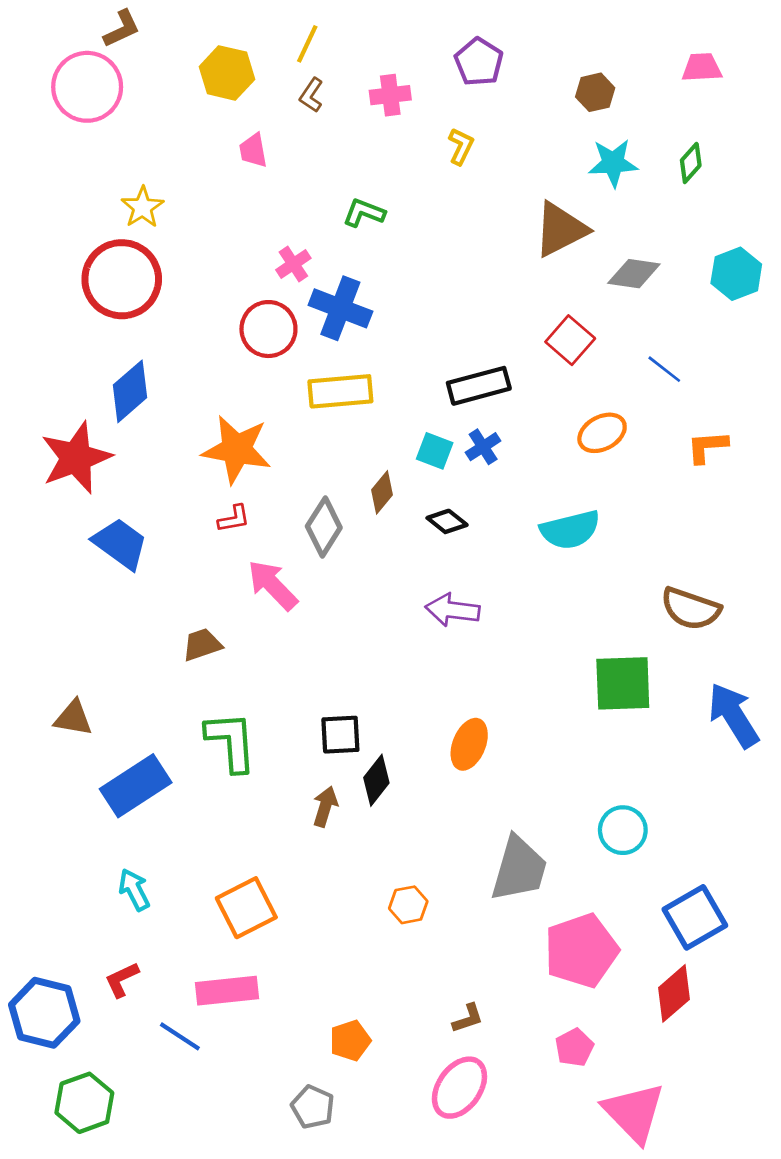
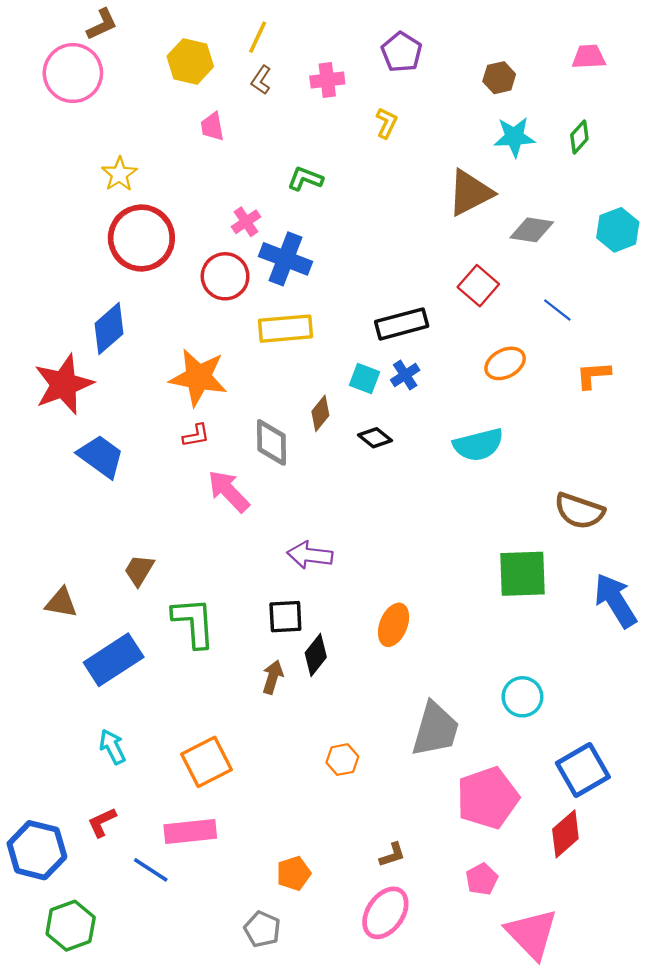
red circle: (122, 279) -> (141, 238), moved
gray diamond: (324, 527) -> (272, 442), turned -33
purple arrow: (453, 610) -> (310, 555), moved
brown trapezoid: (202, 645) -> (139, 570), moved, turned -40

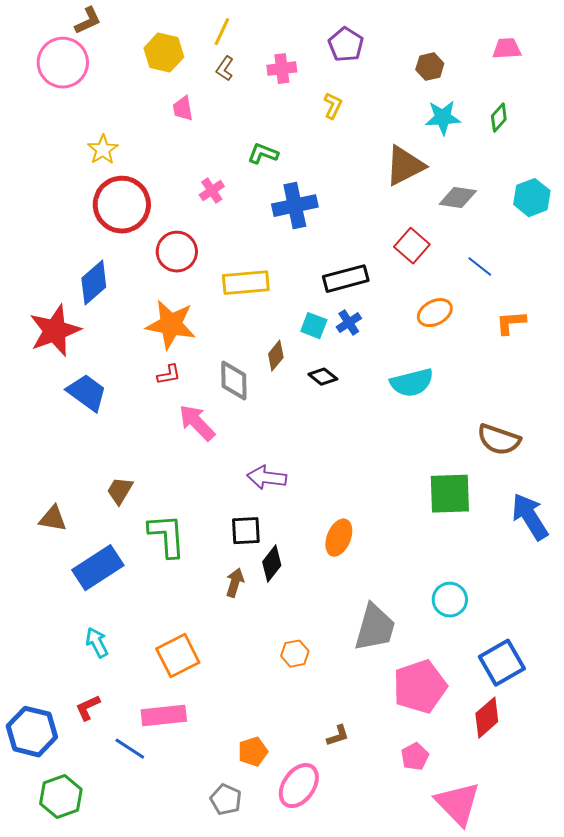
blue cross: (285, 259) -> (295, 206), moved, turned -33
red circle: (225, 276) -> (177, 252), moved
pink ellipse: (385, 913) -> (299, 786), moved

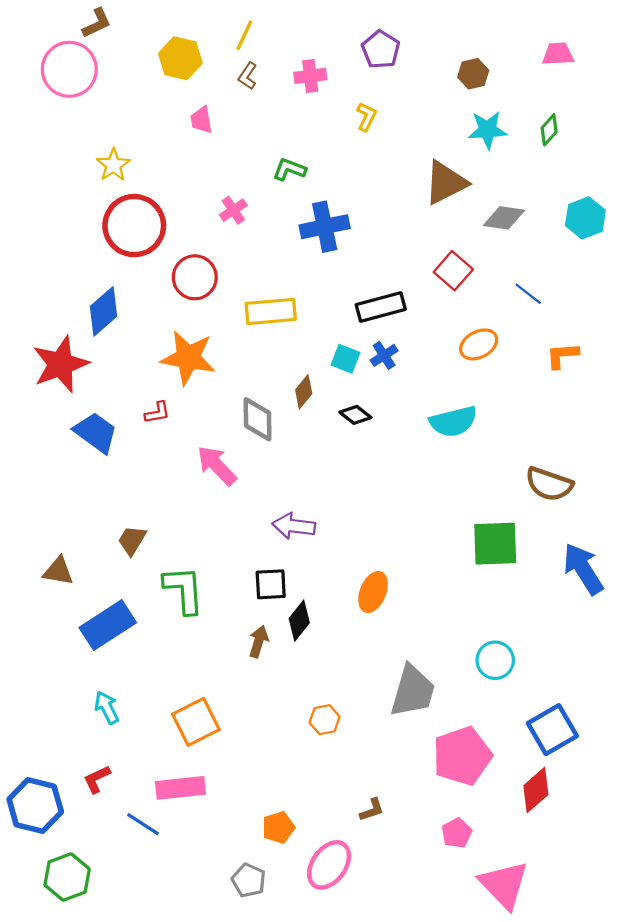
red L-shape: (169, 375) -> (157, 413), moved

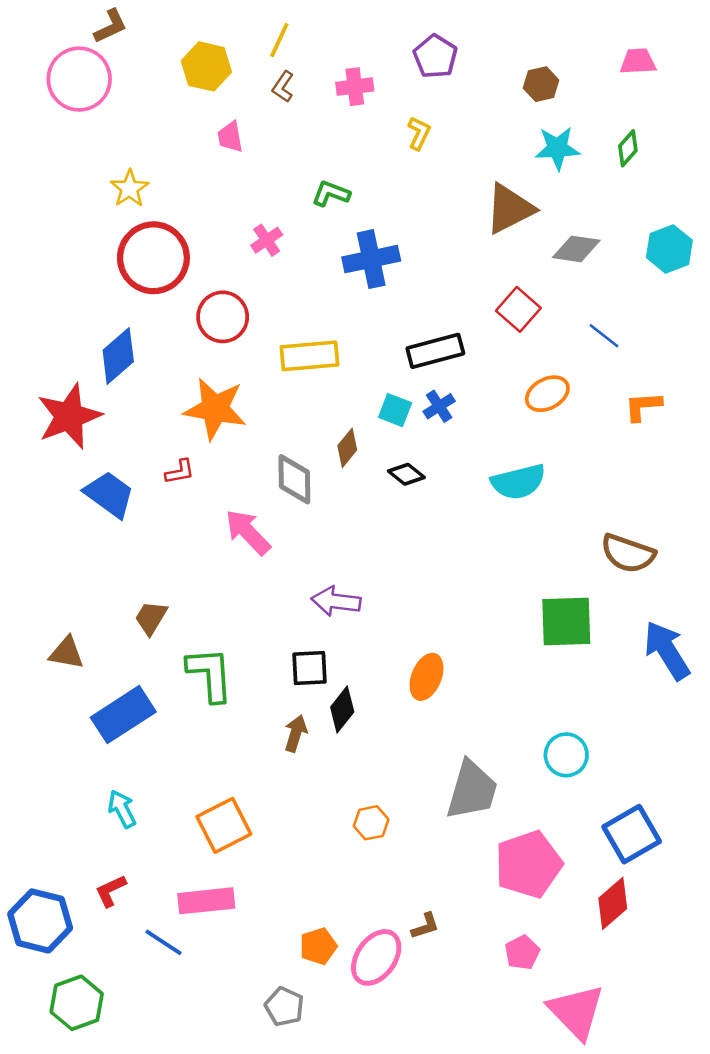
pink ellipse: (329, 865) -> (376, 957), moved

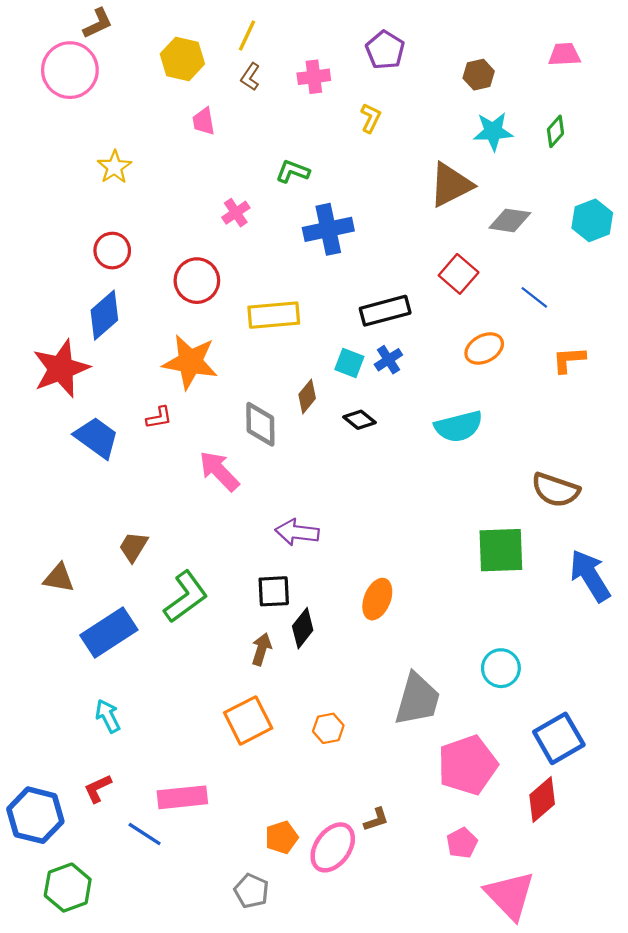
red circle: (153, 258) -> (112, 251), moved, size x0.6
green L-shape: (210, 674) -> (186, 597), turned 58
orange square: (224, 825) -> (248, 720), moved

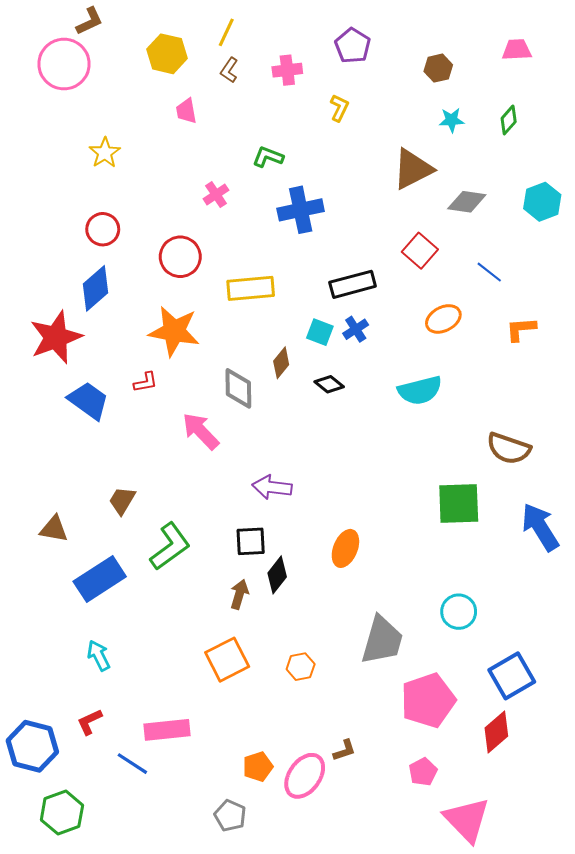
cyan star: (493, 131) -> (452, 120), size x0.7

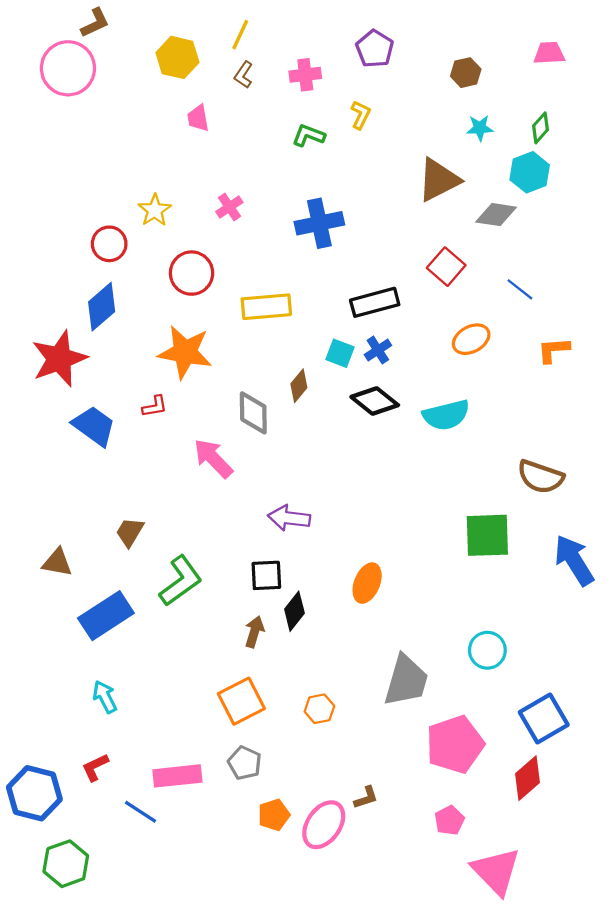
yellow star: (105, 153) -> (155, 210), moved
green L-shape: (268, 157) -> (309, 135), moved
cyan hexagon: (542, 202) -> (530, 172), moved
black diamond: (329, 384) -> (375, 401), moved, size x1.5
gray pentagon: (230, 816) -> (245, 763), moved

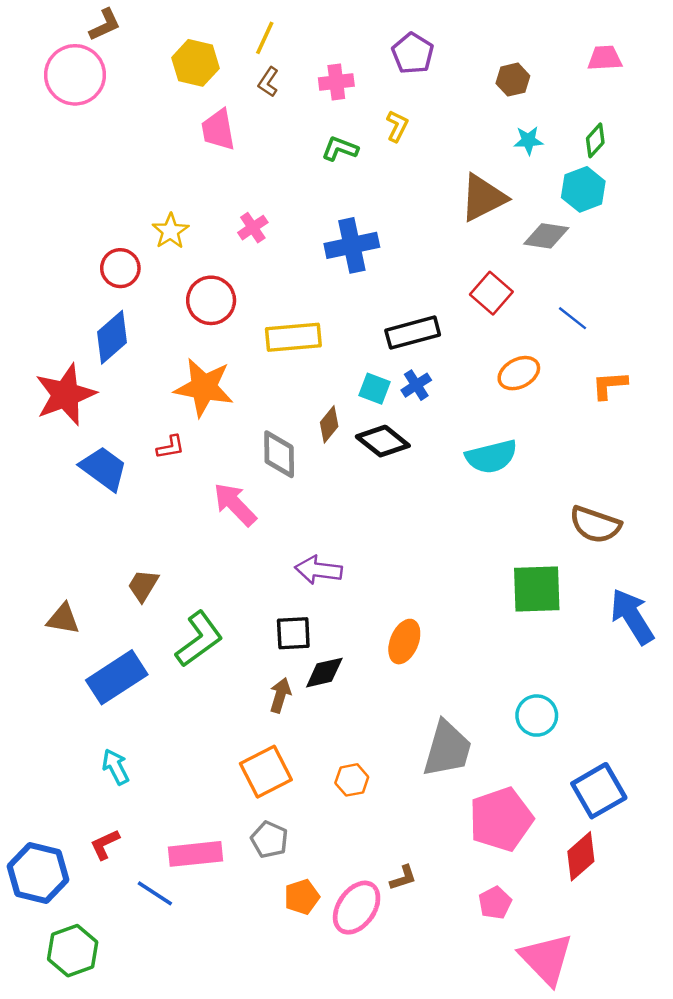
pink trapezoid: (198, 118) -> (218, 130), size x1.4
black diamond: (375, 401) -> (383, 441), moved
black diamond: (294, 611) -> (324, 673), turned 39

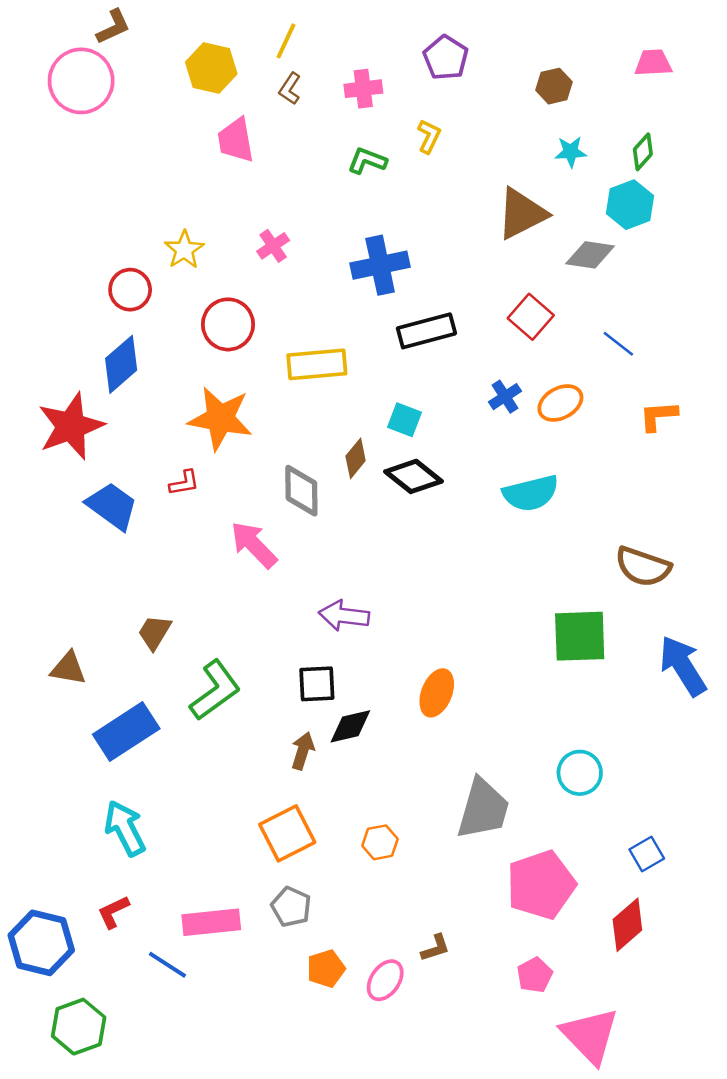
black rectangle: (413, 333) -> (426, 331), moved
blue cross: (416, 385) -> (505, 397), moved
cyan arrow: (116, 767) -> (125, 828), size x1.4
blue square: (599, 791) -> (647, 854), size x0.6
pink ellipse: (357, 908) -> (385, 980), size x0.7

